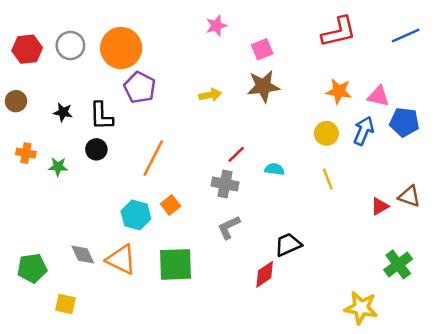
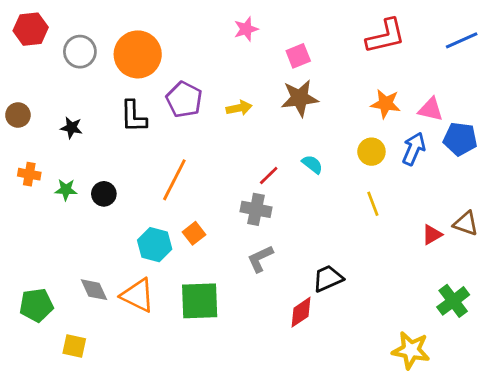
red hexagon: (27, 49) -> (31, 29), moved
purple pentagon: (140, 88) -> (184, 100), moved
black L-shape: (101, 116) -> (133, 116), moved
black circle: (96, 149) -> (104, 194), moved
cyan semicircle: (274, 169) -> (312, 164), moved, turned 30

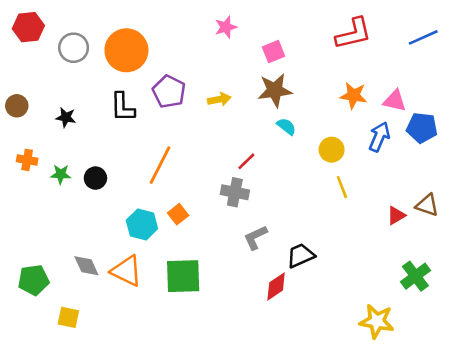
yellow circle: (371, 152) -> (332, 150), moved
cyan semicircle: (312, 164) -> (286, 126), moved
gray L-shape: (260, 259) -> (255, 237), moved

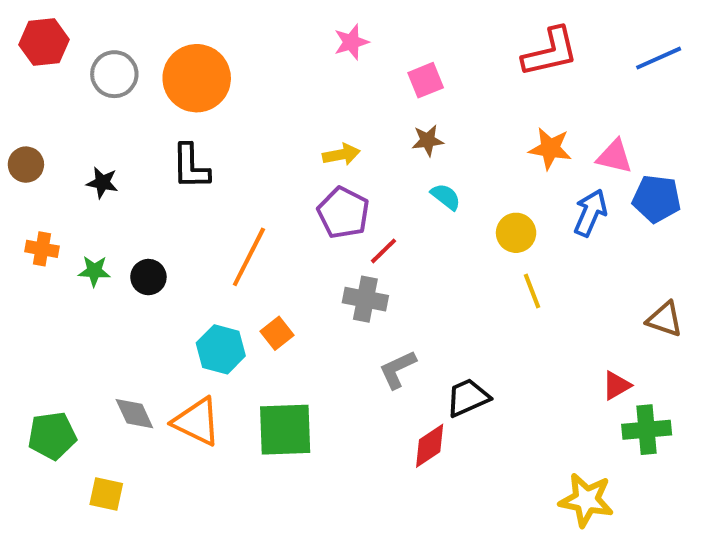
brown star: (275, 90) -> (428, 140), size x0.6
purple pentagon: (169, 92) -> (343, 213), moved
red triangle: (396, 215) -> (616, 385), moved
green cross: (415, 276) -> (647, 430), turned 32

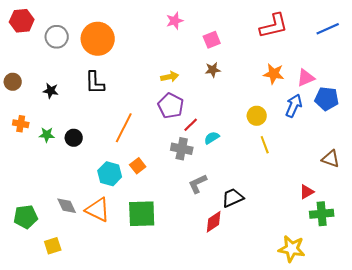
pink triangle: (614, 157) -> (306, 78), turned -36
cyan semicircle: (446, 197) -> (212, 138), moved, turned -70
yellow square: (106, 494) -> (53, 246), turned -30

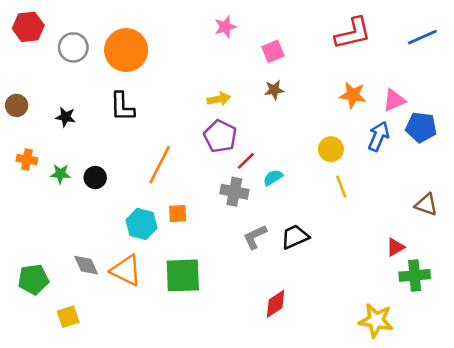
orange square: (138, 166) -> (178, 214), turned 35
black trapezoid: (233, 198) -> (295, 237), moved
red diamond: (214, 222) -> (276, 304), moved

